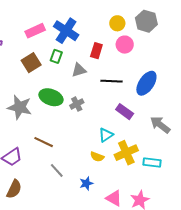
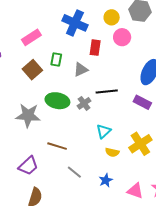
blue cross: (66, 31) -> (75, 23), moved
black line: (112, 81) -> (107, 92), moved
purple rectangle: (125, 112) -> (142, 102), moved
cyan triangle: (106, 135) -> (104, 131), moved

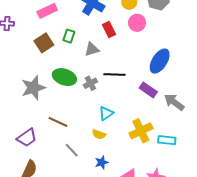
red rectangle: (95, 48) -> (109, 29), turned -42
gray star: (28, 115) -> (33, 88), turned -30
yellow semicircle: (112, 152) -> (99, 134), moved

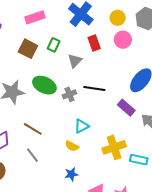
brown square: (44, 43) -> (28, 49), turned -36
gray triangle: (92, 49) -> (75, 61), turned -35
gray line: (72, 150) -> (32, 155), moved

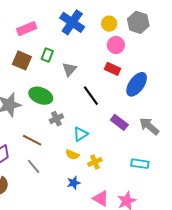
red rectangle: (94, 43) -> (112, 69), moved, turned -42
black line: (94, 88) -> (91, 96), turned 50
gray cross: (69, 94) -> (56, 119), moved
purple rectangle: (126, 108) -> (119, 122), moved
yellow cross: (114, 147) -> (95, 162), moved, size x0.6

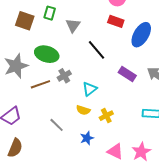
brown line: (32, 140) -> (40, 84), moved, turned -42
gray line: (34, 166) -> (57, 125), moved

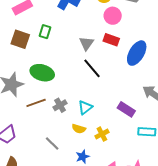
gray triangle: (73, 25) -> (86, 43), moved
purple rectangle: (127, 74) -> (126, 109), moved
gray cross: (64, 76) -> (60, 105), moved

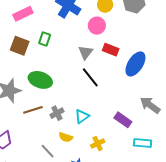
pink circle: (113, 16) -> (97, 26), moved
yellow semicircle: (79, 129) -> (66, 137), moved

